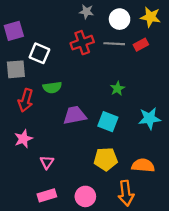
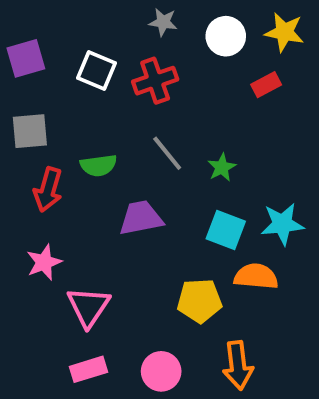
gray line: (114, 44) -> (167, 153), moved, turned 48
white square: (39, 53) -> (97, 70), moved
cyan square: (108, 122) -> (226, 230), moved
pink triangle: (47, 162) -> (88, 307), size x1.6
orange semicircle: (143, 165) -> (256, 276), moved

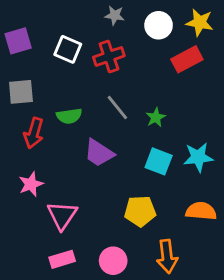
red rectangle: (266, 85) -> (187, 59), size x1.5
purple trapezoid: (141, 218) -> (99, 153), turned -136
orange semicircle: (256, 276) -> (201, 211), moved

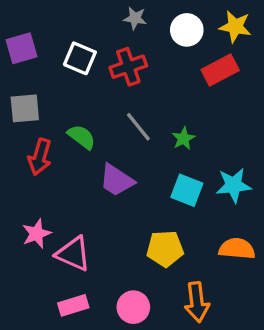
green semicircle: (69, 116) -> (82, 137), turned -135
pink star: (31, 184) -> (36, 234), moved
pink triangle: (62, 215) -> (73, 254), turned -40

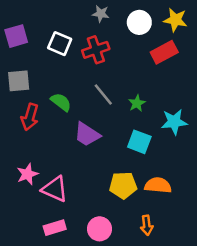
cyan star: (234, 185) -> (174, 122), moved
orange semicircle: (237, 249) -> (158, 185), moved
orange arrow: (197, 302) -> (147, 225), size x0.7

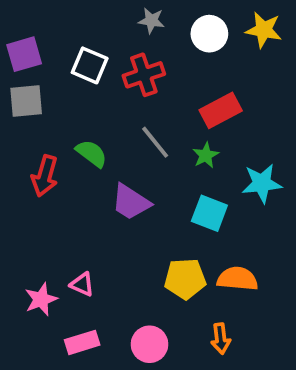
red rectangle: (164, 52) -> (221, 110), moved
gray square: (19, 81) -> (26, 101), moved
pink star: (27, 174) -> (41, 299), moved
pink triangle: (55, 189) -> (82, 284), size x0.6

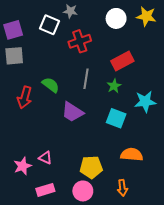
gray star: (151, 21) -> (70, 11), moved
white square: (90, 65) -> (50, 25), moved
gray line: (155, 142) -> (86, 79), turned 48
yellow pentagon: (185, 279) -> (91, 167), moved

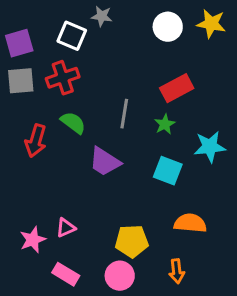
red cross: (80, 41) -> (63, 78), moved
pink triangle: (45, 158) -> (66, 228), turned -48
pink rectangle: (45, 190) -> (66, 274), turned 48

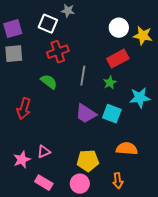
yellow star: (211, 24) -> (143, 36), moved
white circle: (168, 27) -> (119, 28), moved
red cross: (63, 78) -> (58, 52), moved
red arrow: (36, 141) -> (24, 109), moved
purple trapezoid: (105, 162) -> (86, 114), moved

